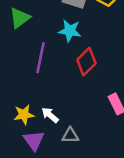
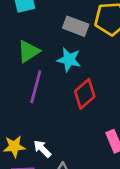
green triangle: (20, 18) -> (28, 51), moved

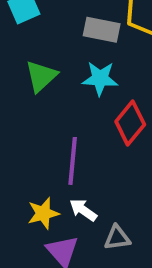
purple line: (36, 87) -> (73, 161), moved

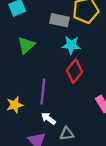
cyan star: (100, 78) -> (71, 45), moved
yellow star: (43, 213) -> (15, 105), moved

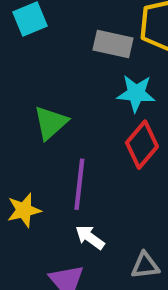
green triangle: (26, 45) -> (51, 123), moved
gray triangle: (67, 134) -> (145, 266), moved

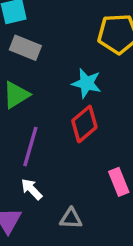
gray rectangle: (113, 44) -> (25, 48), moved

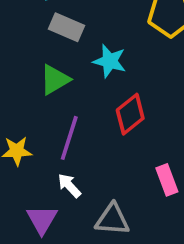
cyan star: (86, 83) -> (110, 61), moved
gray triangle: (71, 218) -> (112, 219), size x1.4

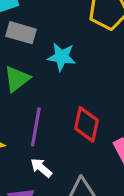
red diamond: (130, 114) -> (86, 124), moved, turned -32

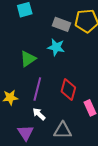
gray rectangle: (21, 33) -> (61, 24), moved

